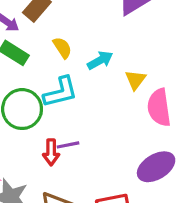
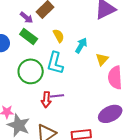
cyan arrow: (100, 60) -> (81, 45), turned -35
cyan L-shape: (60, 92) -> (55, 63), turned 115

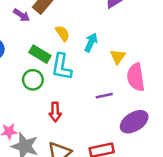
green rectangle: (29, 36) -> (40, 54), moved
green circle: (31, 71) -> (33, 80), size x0.7
purple line: (57, 96) -> (104, 96), moved

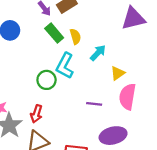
green rectangle: (40, 54) -> (54, 33), moved
green circle: (33, 80) -> (47, 80), moved
red arrow: (55, 112) -> (36, 114), moved

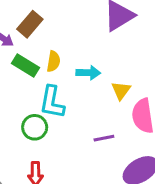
yellow semicircle: (75, 37) -> (53, 61), turned 42
cyan arrow: (98, 53) -> (88, 73), turned 66

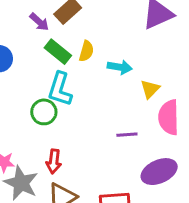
cyan L-shape: (52, 102) -> (60, 89), moved
green circle: (35, 127) -> (44, 112), moved

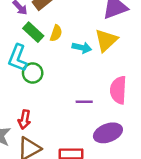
cyan L-shape: (60, 89) -> (18, 58), moved
yellow triangle: (150, 89) -> (106, 40), moved, size x1.5
green circle: (44, 112) -> (33, 73), moved

